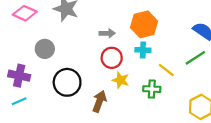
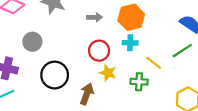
gray arrow: (107, 33) -> (95, 17), moved

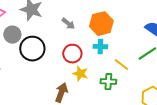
gray arrow: (95, 17) -> (68, 24), turned 40
gray circle: (32, 42) -> (12, 35), moved
black circle: (55, 75) -> (32, 49), moved

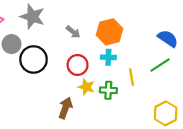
yellow line: (121, 65) -> (131, 77), turned 42
green cross: (108, 82) -> (108, 90), moved

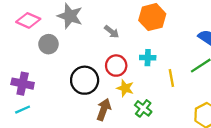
orange hexagon: (109, 32) -> (152, 17), moved
black circle: (34, 59) -> (85, 80), moved
green cross: (108, 90) -> (143, 108), moved, turned 35

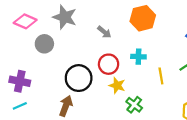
brown arrow: (104, 110) -> (66, 106), moved

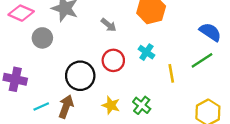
cyan cross: (138, 57) -> (146, 52), turned 32
yellow star: (117, 86) -> (111, 105), moved
cyan line: (20, 106) -> (41, 106), moved

